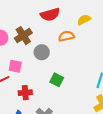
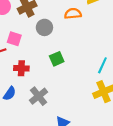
green square: (57, 80) -> (57, 59), turned 32

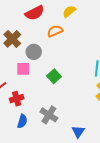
pink square: (14, 39) -> (23, 69), moved
red cross: (21, 68) -> (17, 99), moved

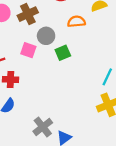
green square: (54, 76) -> (63, 53), moved
gray cross: (49, 115) -> (43, 127), moved

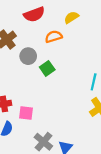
pink square: (28, 50) -> (26, 113), moved

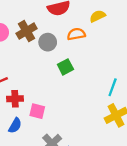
gray circle: (28, 56) -> (48, 42), moved

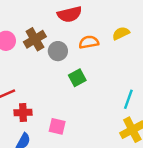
yellow semicircle: (98, 16) -> (121, 33), moved
pink square: (37, 111) -> (57, 126), moved

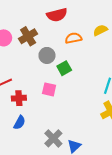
gray circle: (58, 51) -> (47, 55), moved
pink square: (57, 126) -> (49, 89), moved

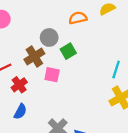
brown cross: (28, 36) -> (34, 57), moved
red cross: (19, 98) -> (19, 85), turned -32

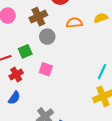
green square: (68, 51) -> (25, 51), moved
brown cross: (34, 57) -> (38, 17), moved

